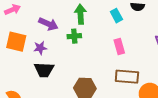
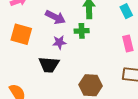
purple star: (40, 48) -> (59, 42), moved

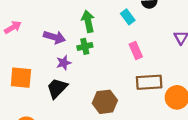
orange square: (21, 34) -> (21, 78), moved
black trapezoid: (49, 65) -> (57, 88), turned 140

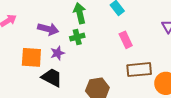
orange square: (21, 78) -> (31, 57), moved
black trapezoid: (57, 88) -> (52, 77), turned 75

